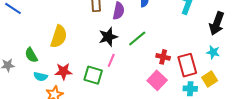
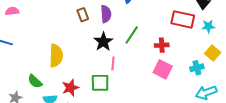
red rectangle: (187, 65) -> (183, 19), moved, turned -45

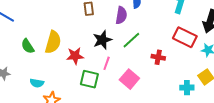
purple semicircle: (106, 14) -> (121, 15), moved
pink square: (163, 69) -> (129, 79), moved
green semicircle: (35, 81) -> (28, 46), moved
red star: (70, 88) -> (75, 56), moved

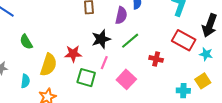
yellow semicircle: (53, 42) -> (49, 65), moved
cyan semicircle: (37, 83) -> (25, 81), moved, turned -96

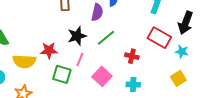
yellow semicircle: (49, 65) -> (24, 61), turned 75
cyan cross: (183, 91) -> (133, 85), moved

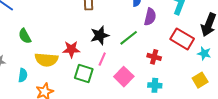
purple semicircle: (97, 12) -> (150, 17), moved

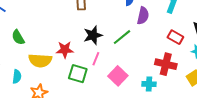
red rectangle: (182, 39) -> (175, 37), size x0.7
red cross: (154, 57) -> (166, 64), moved, size x1.5

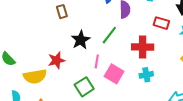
pink line: (96, 59) -> (97, 61), moved
red cross: (166, 64) -> (143, 47), moved
green square: (78, 74) -> (84, 87), moved, turned -36

